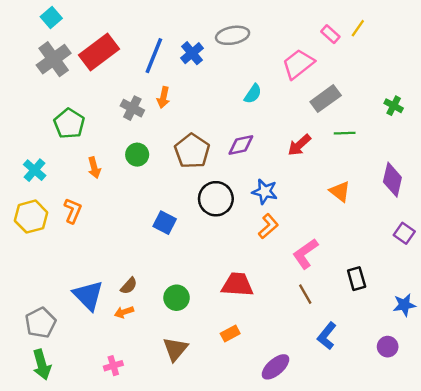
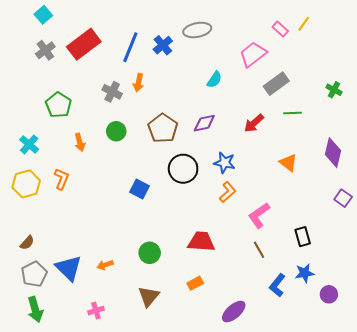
gray cross: (54, 59) -> (45, 50), size x0.7
brown semicircle: (129, 286) -> (27, 243), moved
blue triangle: (88, 295) -> (69, 268), moved
blue star: (404, 305) -> (305, 273), moved

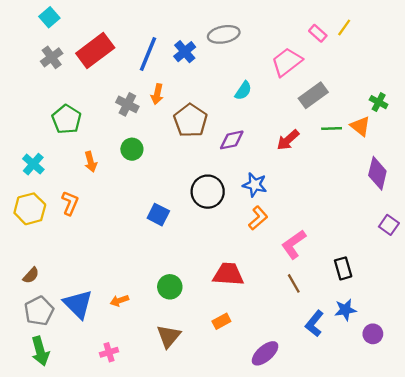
brown pentagon: (163, 128) -> (190, 120), moved
orange triangle: (288, 163) -> (360, 126), moved

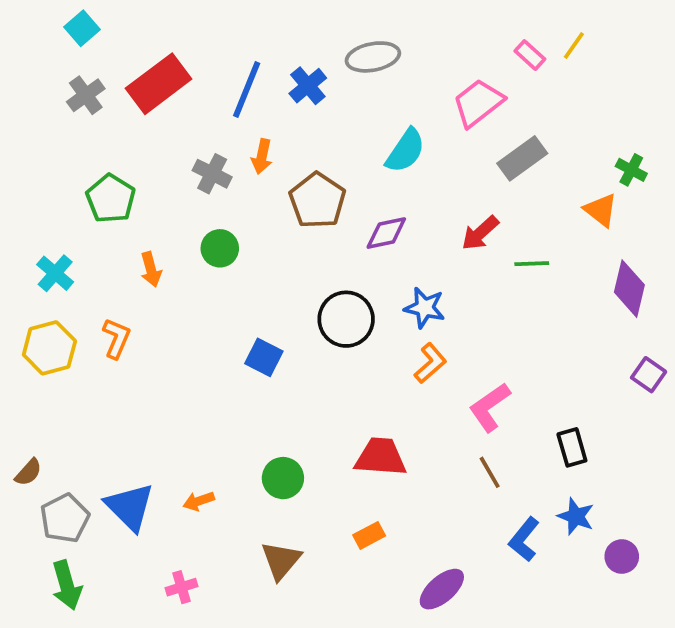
cyan semicircle: (243, 91) -> (405, 151), size x1.4
green line: (332, 128) -> (532, 264), moved
brown semicircle: (31, 275) -> (28, 472), moved
blue star: (345, 310) -> (576, 516), turned 30

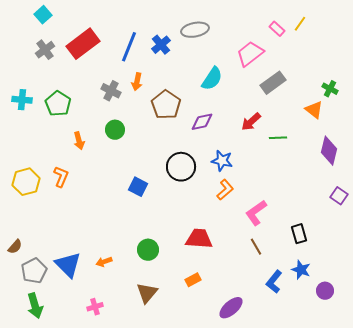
cyan cross: (55, 273) -> (22, 100), moved, turned -36

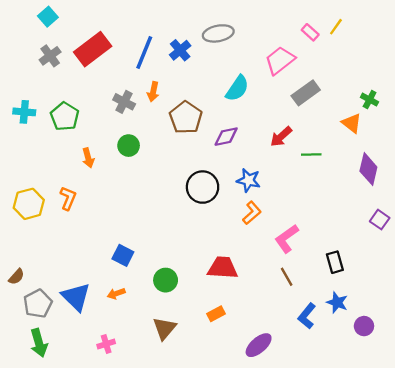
blue square: (138, 187) -> (123, 255), moved

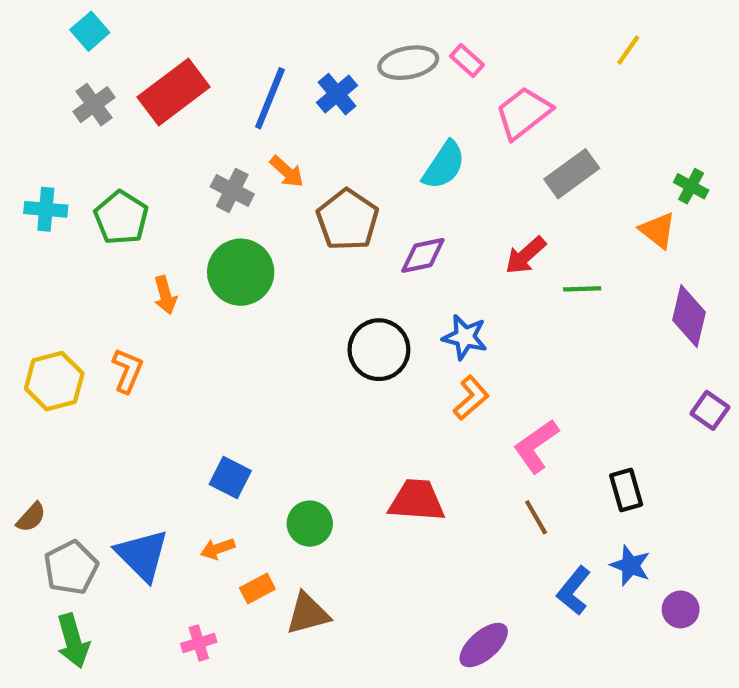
pink rectangle: (310, 32) -> (467, 61), moved
orange arrow: (153, 92) -> (287, 172), turned -60
green circle: (129, 146) -> (241, 272), size x1.6
orange rectangle: (216, 314) -> (257, 588), moved
brown triangle: (164, 328) -> (308, 614), turned 35

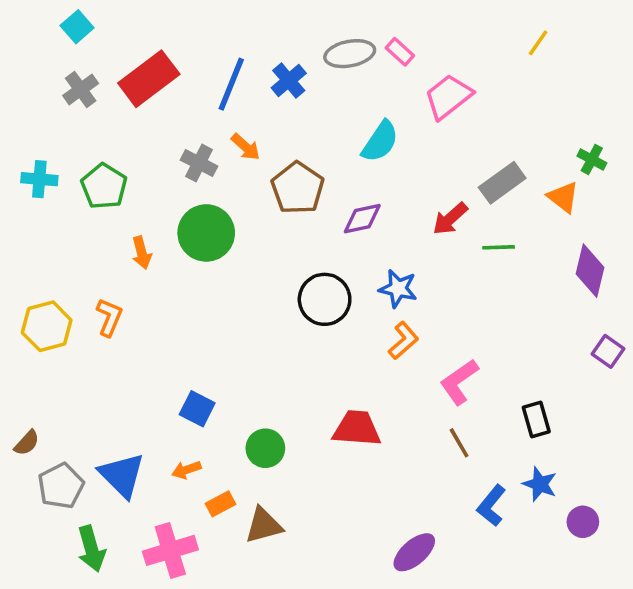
gray rectangle: (572, 174) -> (502, 183), moved
green arrow: (73, 641) -> (91, 549), moved
pink cross: (199, 643) -> (170, 550), size x1.8

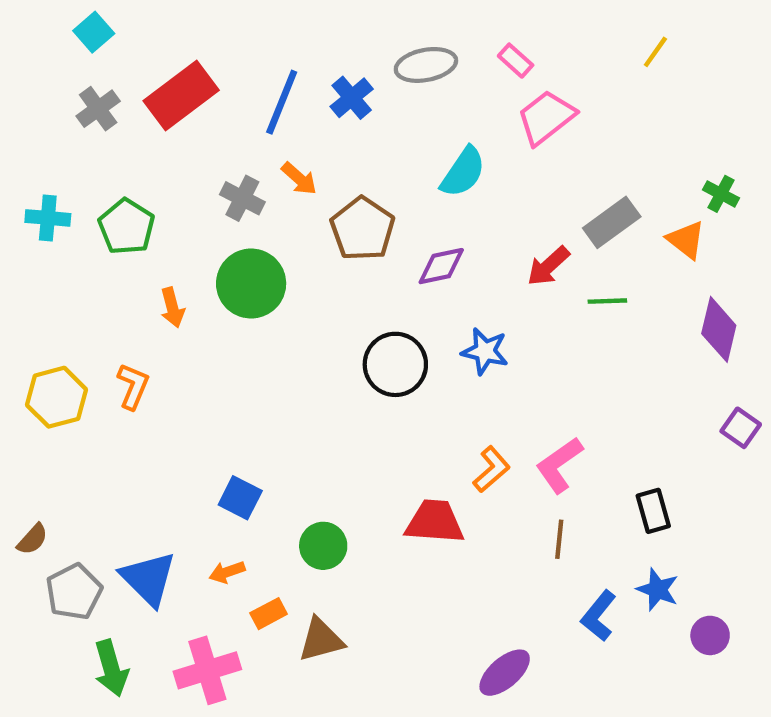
pink rectangle: (400, 52) -> (516, 61), moved
orange L-shape: (403, 341) -> (492, 469), moved
brown line: (459, 443) -> (559, 539), turned 36

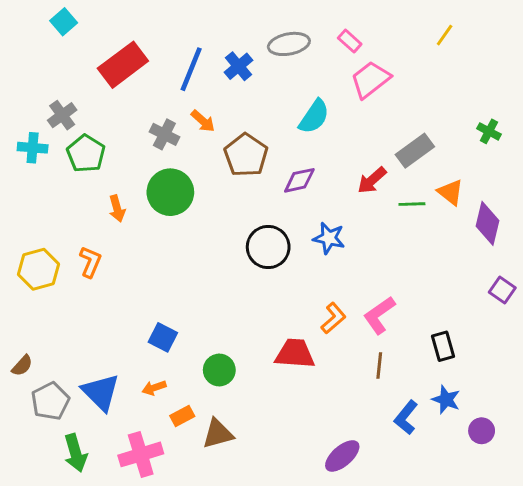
gray cross: (98, 109) -> (62, 115), moved
orange triangle: (686, 240) -> (450, 192), moved

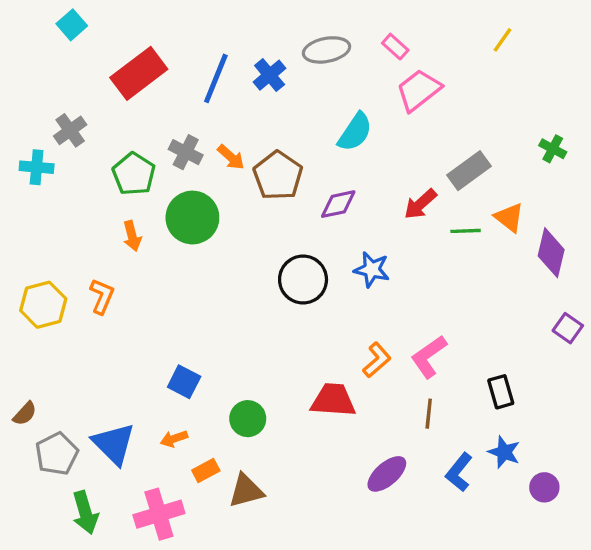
orange arrow: (203, 121) -> (231, 157), moved
green pentagon: (86, 154) -> (134, 174), moved
purple ellipse: (342, 456) -> (387, 474), moved

